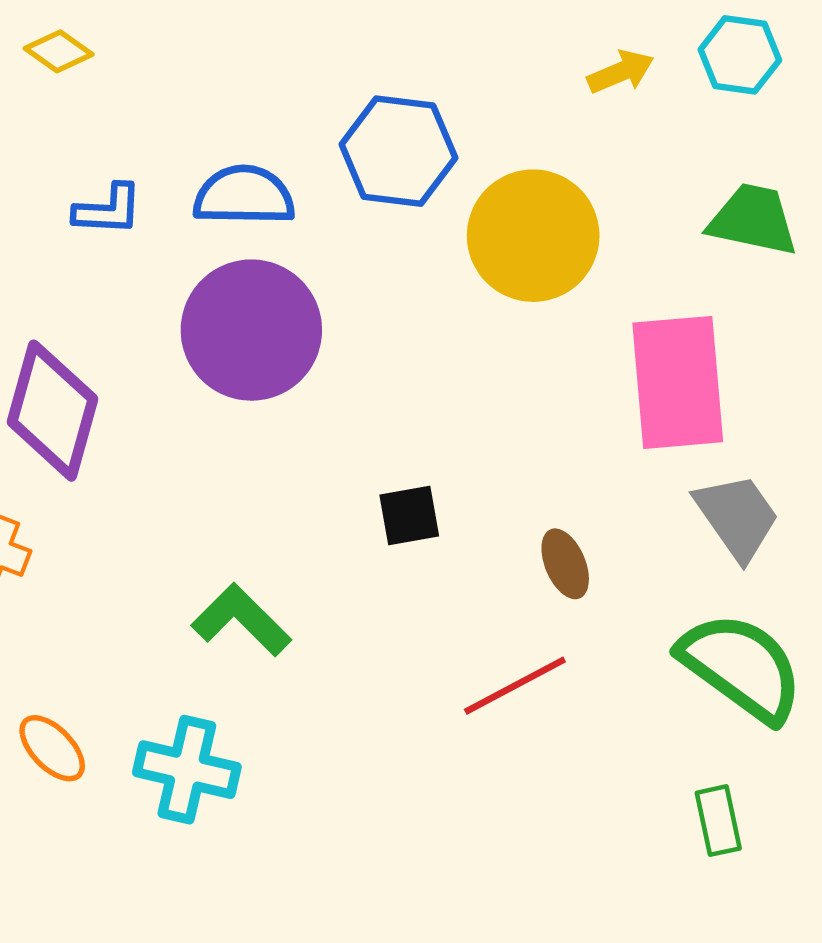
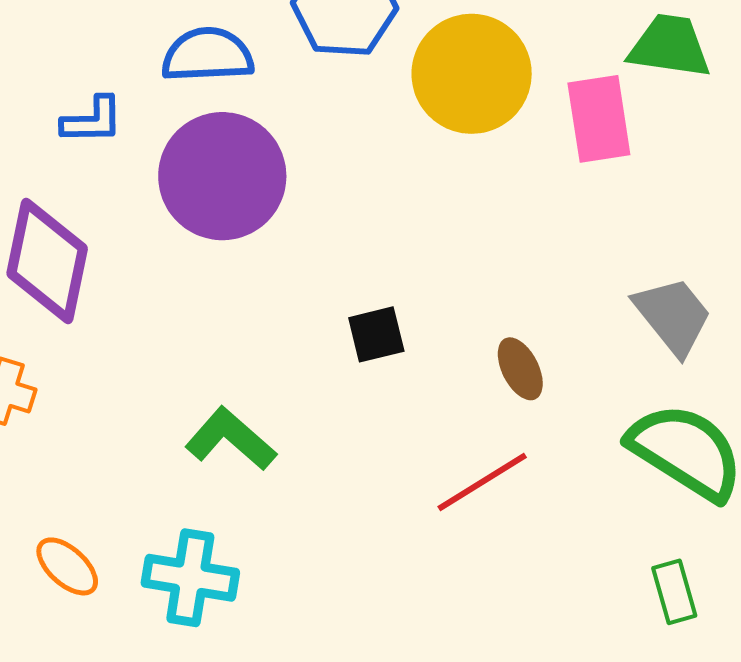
blue L-shape: (108, 210) -> (92, 120), moved
pink rectangle: (678, 382) -> (599, 119), moved, size x0.7

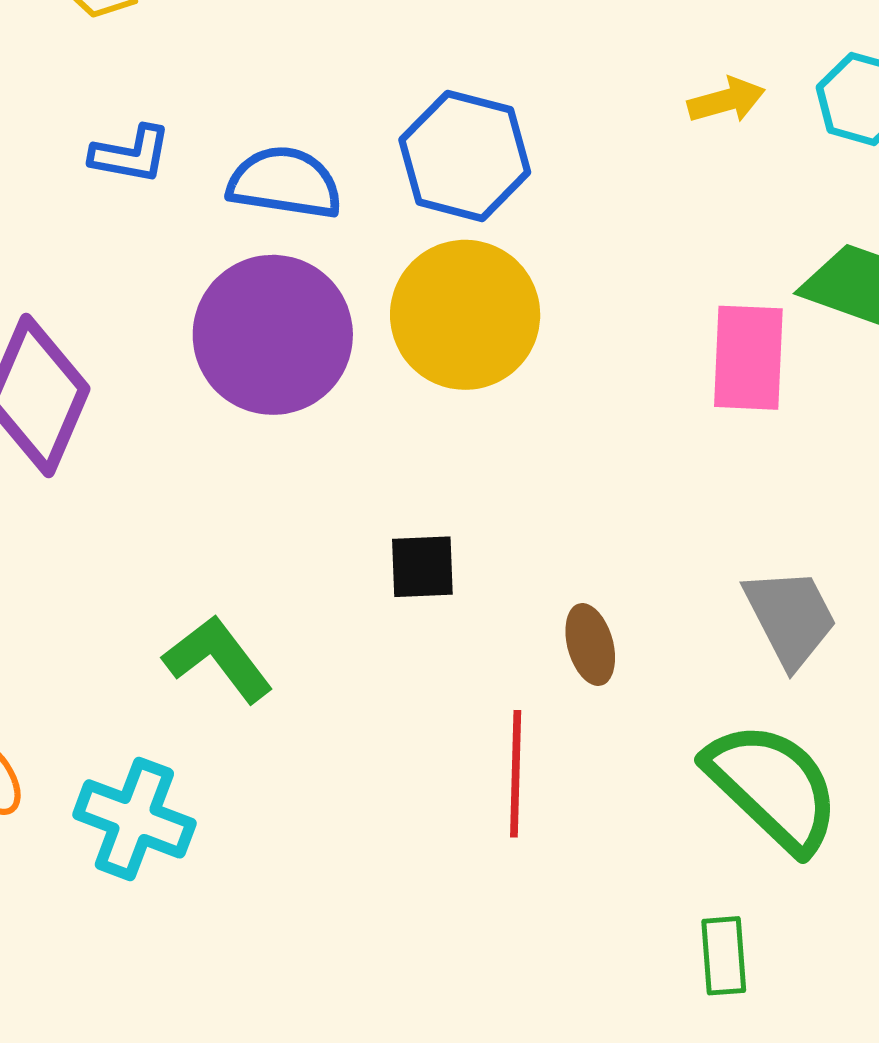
yellow circle: (472, 74) -> (465, 315), moved
blue L-shape: (92, 120) -> (131, 155), moved
red line: (482, 482) -> (516, 774), turned -68

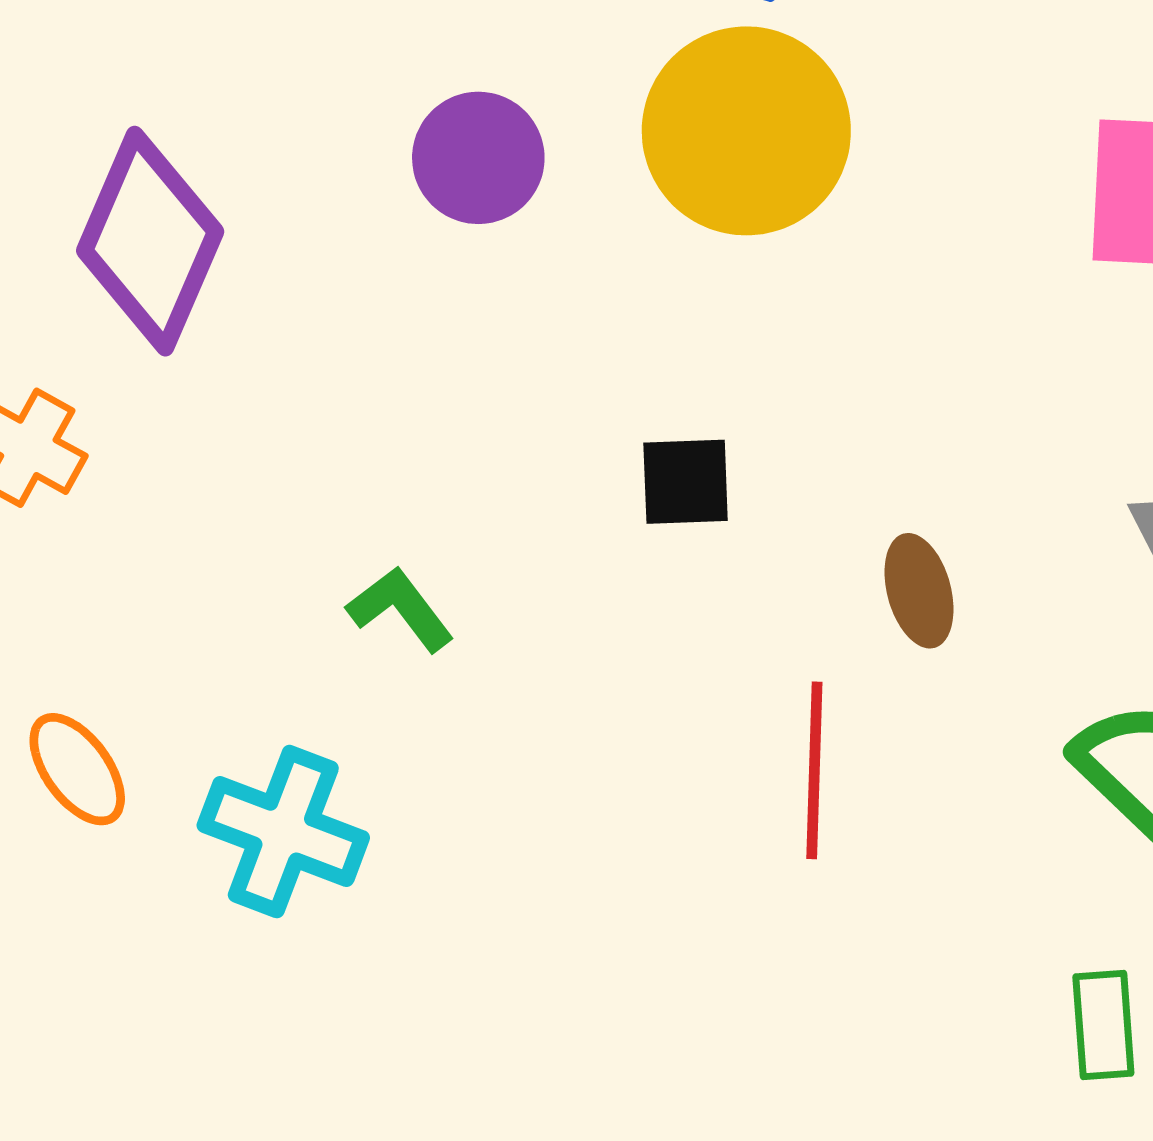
purple circle: (273, 335) -> (478, 158), size x0.6
green L-shape: (218, 659) -> (400, 609), size x0.7

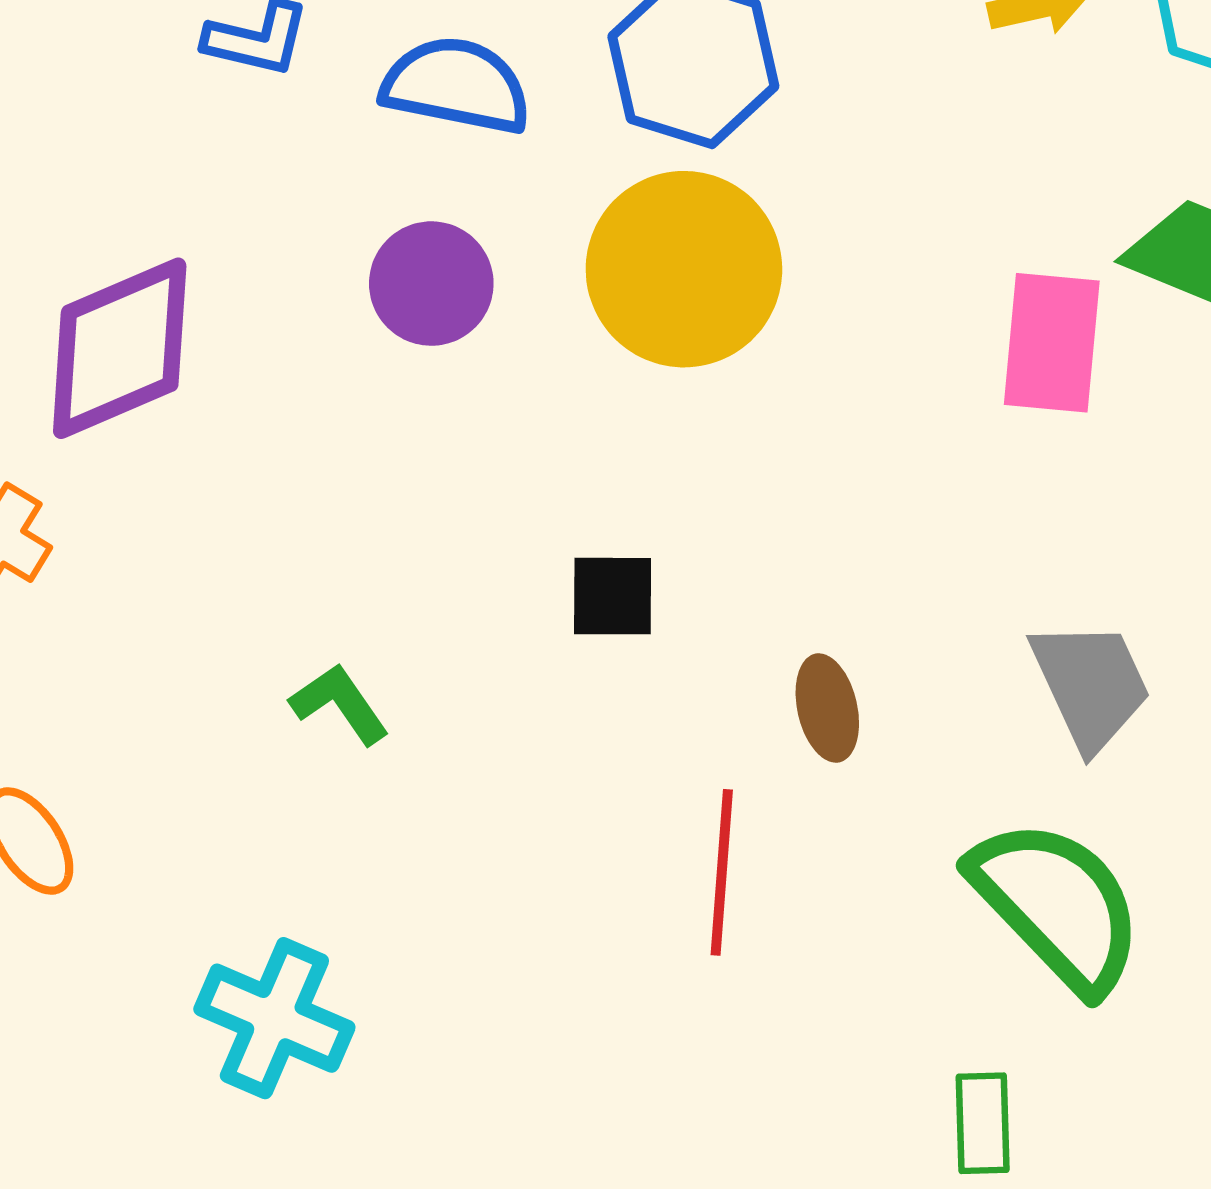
purple diamond: (150, 241) -> (120, 348), turned 41
cyan cross: (283, 832) -> (274, 1018), moved

